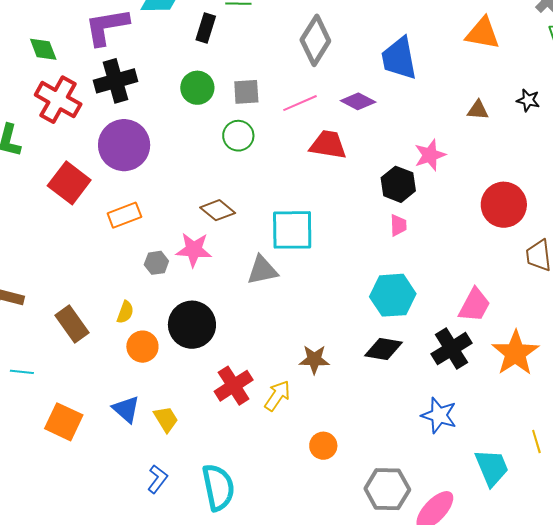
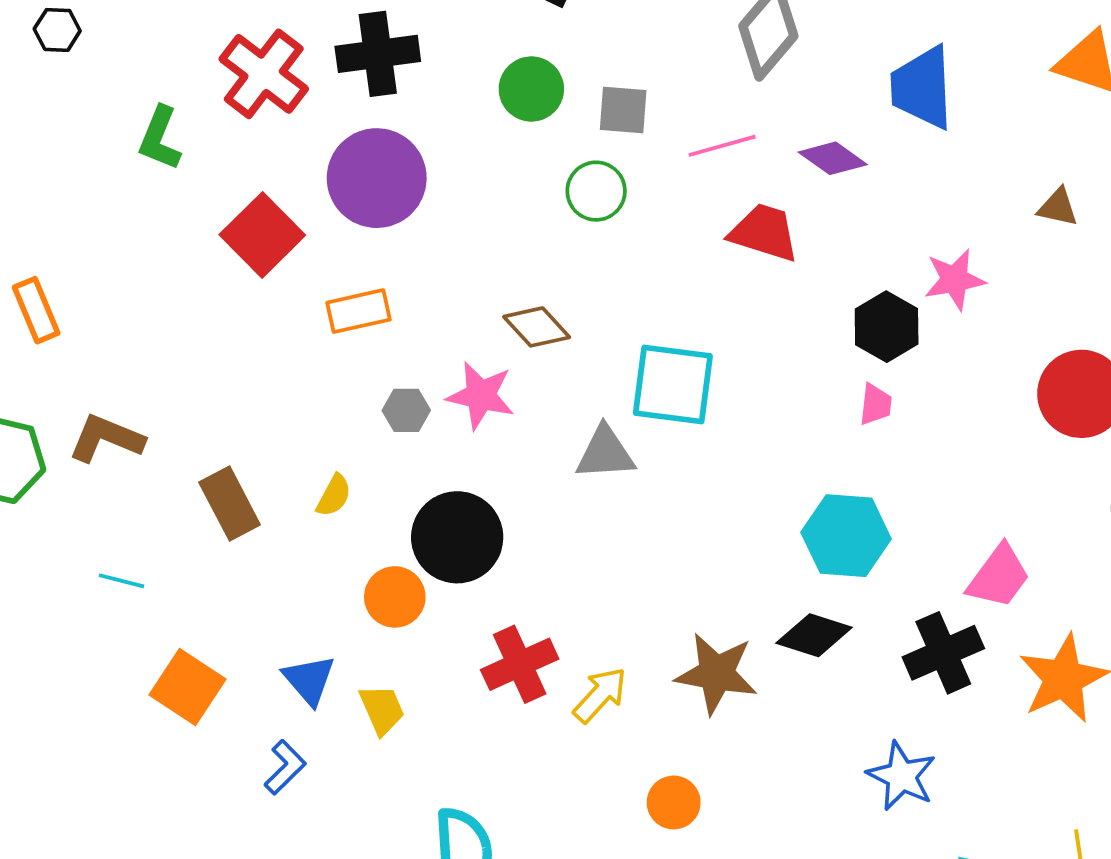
orange circle: (142, 347) -> (395, 597), moved
brown star: (314, 359) -> (716, 674), moved, size x1.4
blue L-shape: (157, 479) -> (285, 767), moved

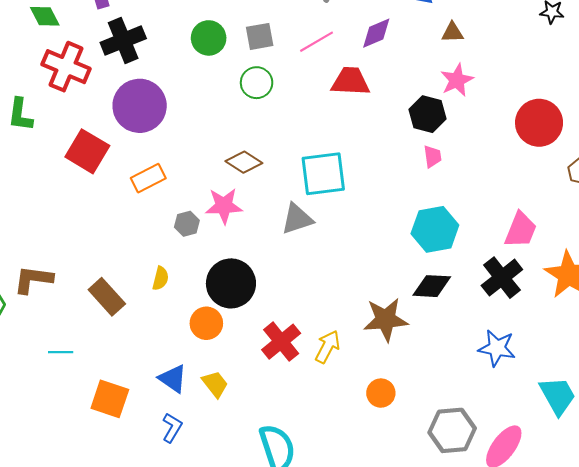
purple diamond: (833, 158) -> (376, 33), turned -44
brown triangle: (1058, 207) -> (452, 32), moved

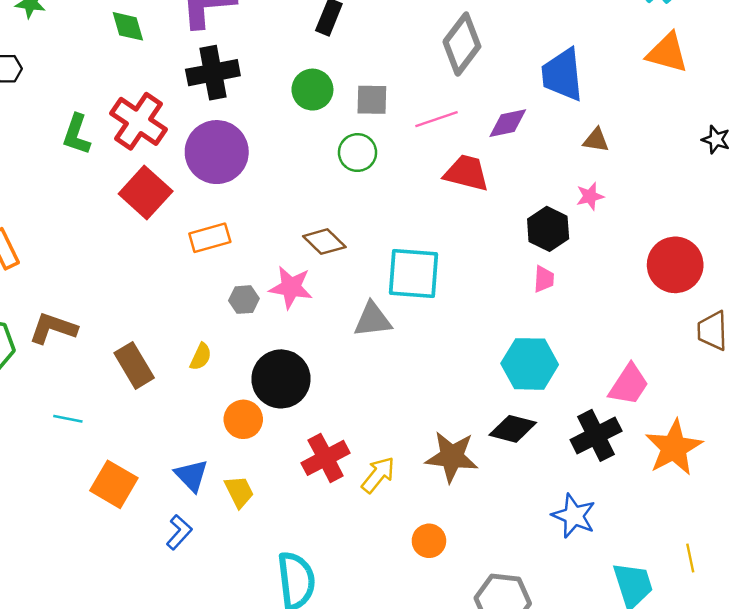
red cross: (66, 67) -> (138, 121), moved
pink star: (457, 80) -> (590, 196), size x0.7

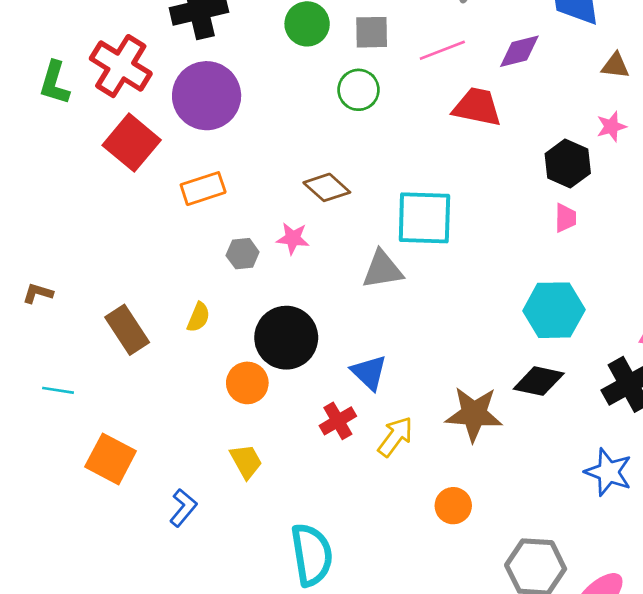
pink star: (291, 287) -> (293, 238), size x0.7
brown L-shape: (53, 328) -> (38, 293), size x0.6
red cross: (326, 458) -> (338, 421), size x0.7
blue triangle: (191, 475) -> (369, 372), moved

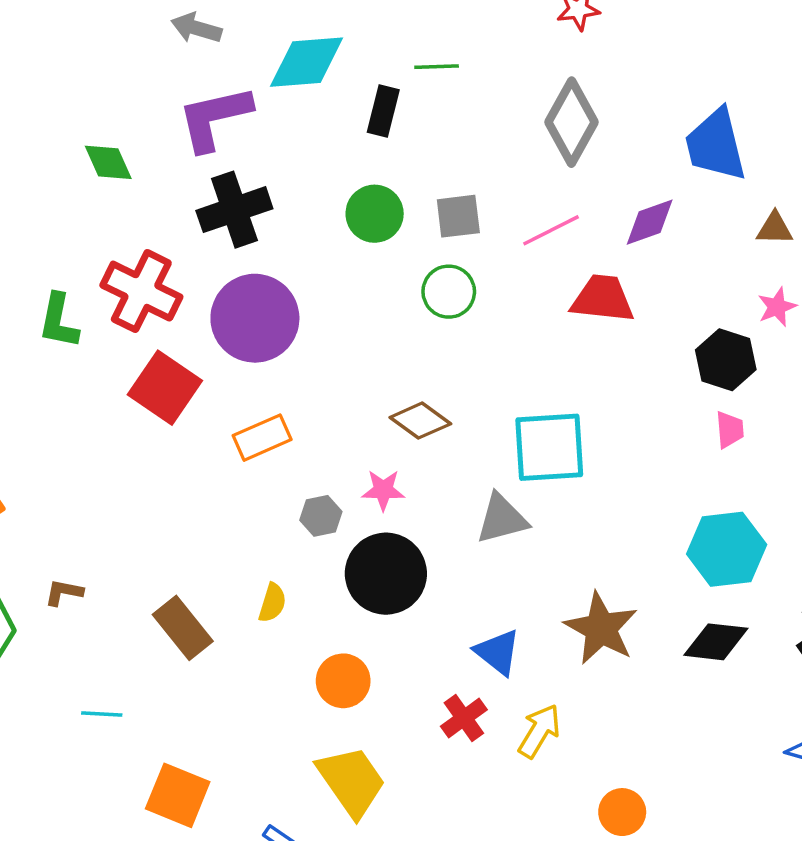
black circle: (286, 338) -> (386, 574), moved
brown star: (474, 414) -> (601, 628), moved, turned 30
yellow trapezoid: (246, 461) -> (351, 781), size x1.6

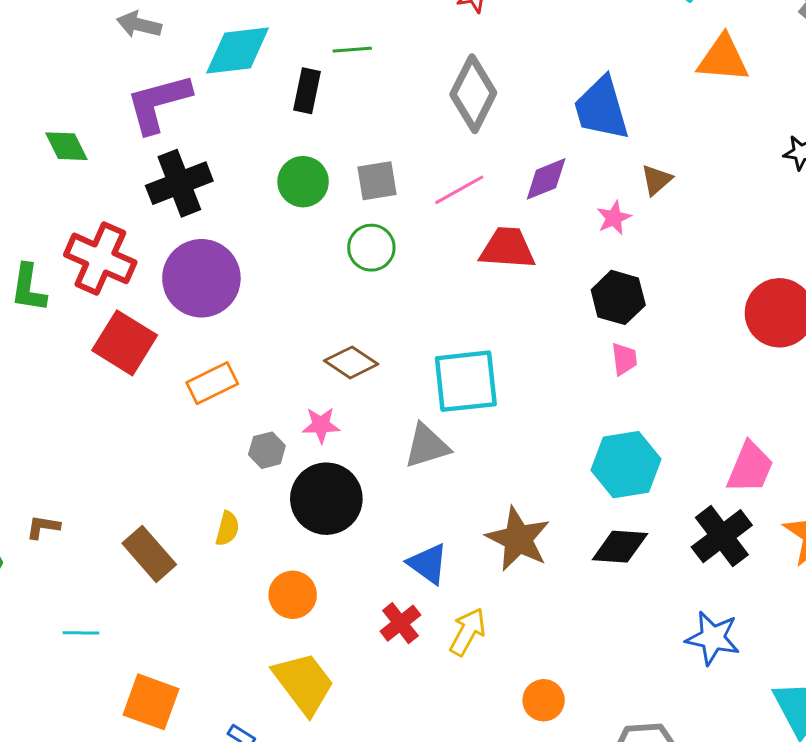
brown triangle: (775, 228) -> (656, 180), turned -40
pink star: (777, 307) -> (614, 218), moved

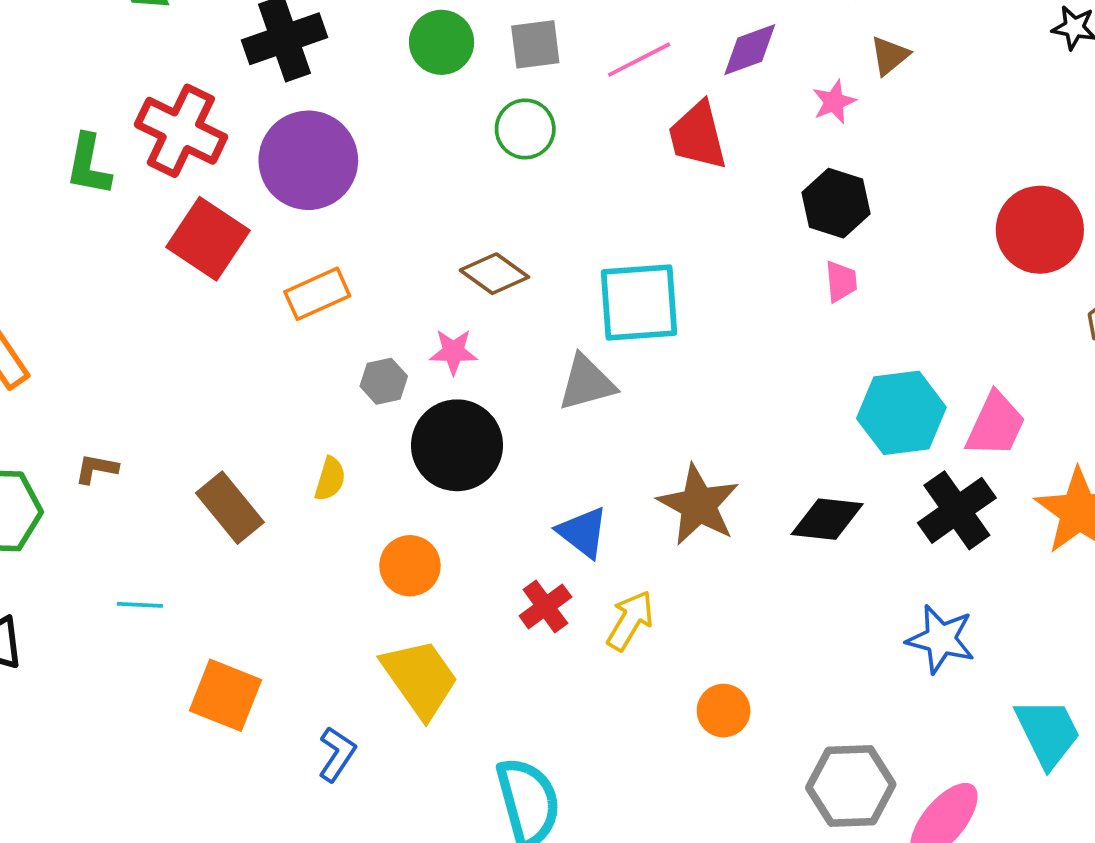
red trapezoid: (507, 248) -> (698, 136), turned -110
cyan hexagon: (626, 465) -> (901, 413), moved

